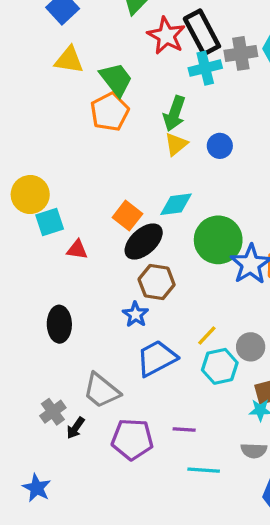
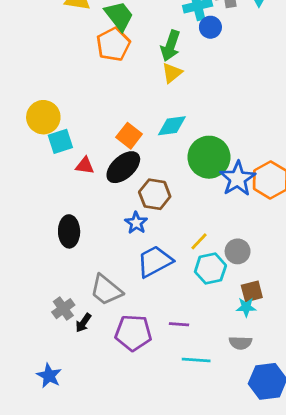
blue circle: (220, 146) -> (210, 27), moved
black ellipse: (144, 241) -> (123, 167), moved

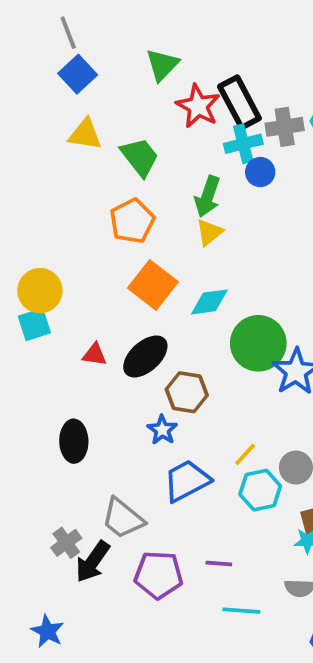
orange pentagon: (113, 44) -> (132, 221), moved
orange square: (129, 136) -> (153, 285), moved, size x1.4
cyan square: (60, 141) -> (34, 324), moved
black arrow: (83, 323) -> (93, 562), size x1.6

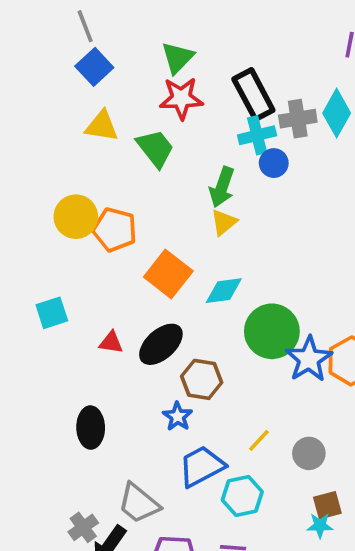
red star: (198, 106) -> (181, 98), moved, turned -30
orange pentagon: (132, 221) -> (115, 230), moved, turned -30
yellow circle: (40, 291) -> (76, 217), moved
cyan hexagon: (260, 490) -> (242, 496), moved

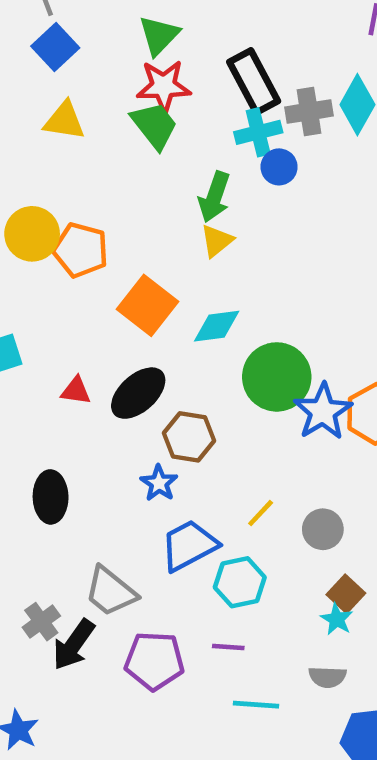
green trapezoid: (155, 148) -> (154, 125), moved
brown square: (327, 505) -> (346, 594), turned -32
cyan star: (320, 526) -> (337, 619), turned 30

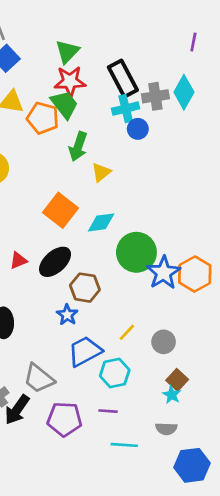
green arrow: (214, 197) -> (78, 147), moved
orange pentagon: (81, 250) -> (43, 118), moved
red triangle: (76, 391) -> (18, 260), turned -30

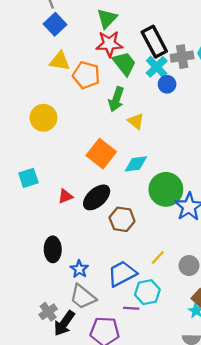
green trapezoid: (65, 104) -> (124, 63), moved
cyan cross: (126, 109) -> (157, 67), turned -30
yellow triangle: (101, 172) -> (136, 121), turned -42
blue star: (67, 315) -> (79, 269), moved
purple line: (108, 411) -> (131, 308), moved

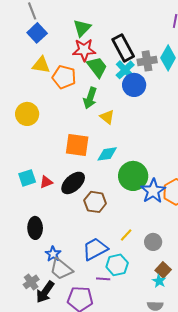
blue circle: (167, 84) -> (134, 85), size x1.5
orange square: (101, 154) -> (77, 145), turned -30
cyan square: (28, 178) -> (27, 178), moved
blue star: (79, 269) -> (53, 254), moved

